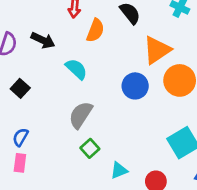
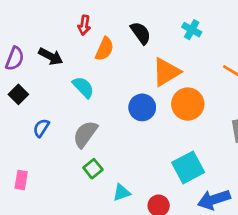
black square: (20, 88) -> (18, 94), moved
blue semicircle: (20, 137) -> (41, 128), moved

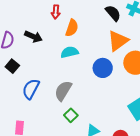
black semicircle: (141, 33) -> (113, 13), moved
cyan semicircle: (83, 87) -> (70, 52), moved, turned -54
blue semicircle: (41, 128) -> (31, 89), size x1.5

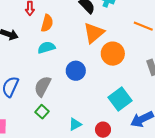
blue circle: (103, 68) -> (76, 71), moved
green square: (71, 115) -> (42, 112), moved

